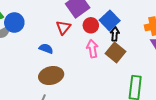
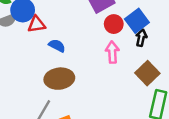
red triangle: (63, 27) -> (37, 24), moved, turned 35
brown square: (115, 52) -> (147, 73), moved

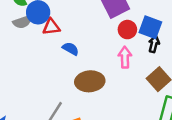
blue square: (137, 21) -> (150, 27), turned -35
brown ellipse: (59, 79) -> (90, 81), moved

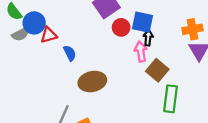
blue semicircle: (71, 49) -> (70, 53), turned 42
pink arrow: (125, 57) -> (141, 52), moved

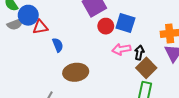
black arrow: (148, 38) -> (139, 53), moved
pink arrow: (141, 52) -> (121, 49), turned -96
brown square: (157, 70) -> (146, 68), moved

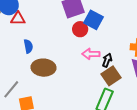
blue square: (125, 23) -> (94, 20), moved
blue semicircle: (58, 45) -> (28, 46), moved

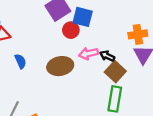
black arrow: (107, 60) -> (107, 56), turned -72
brown ellipse: (43, 68) -> (60, 66), moved

